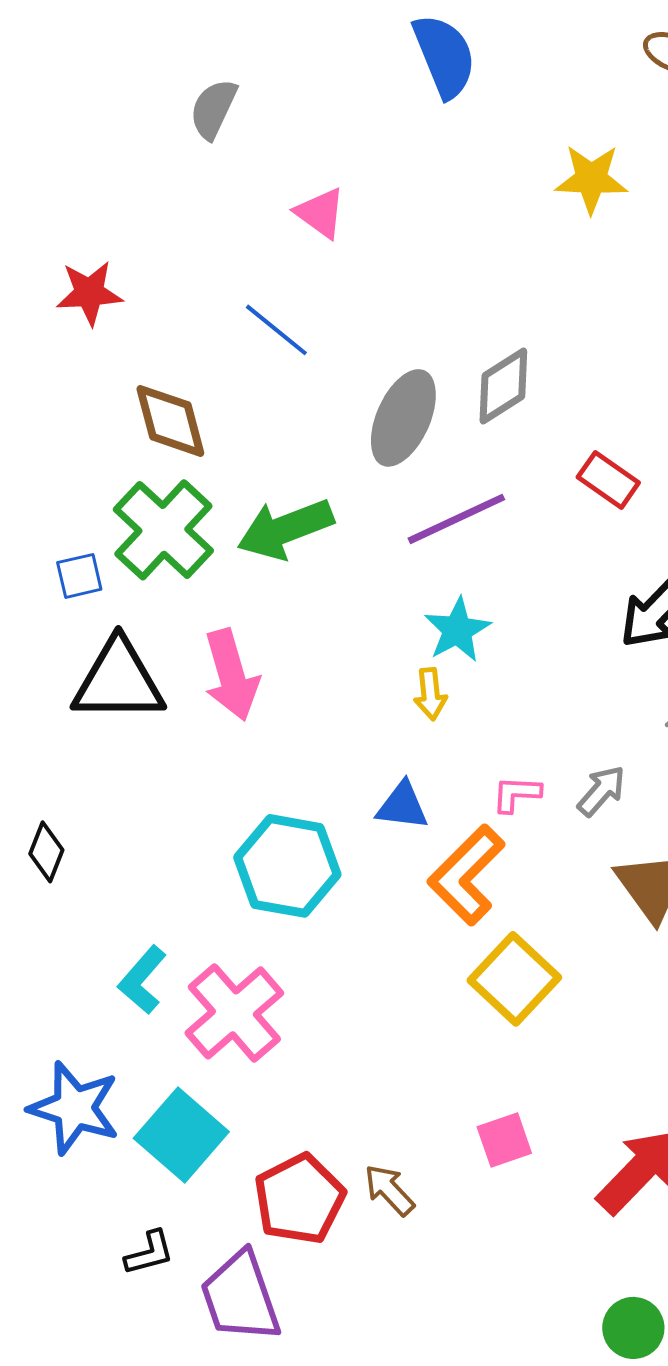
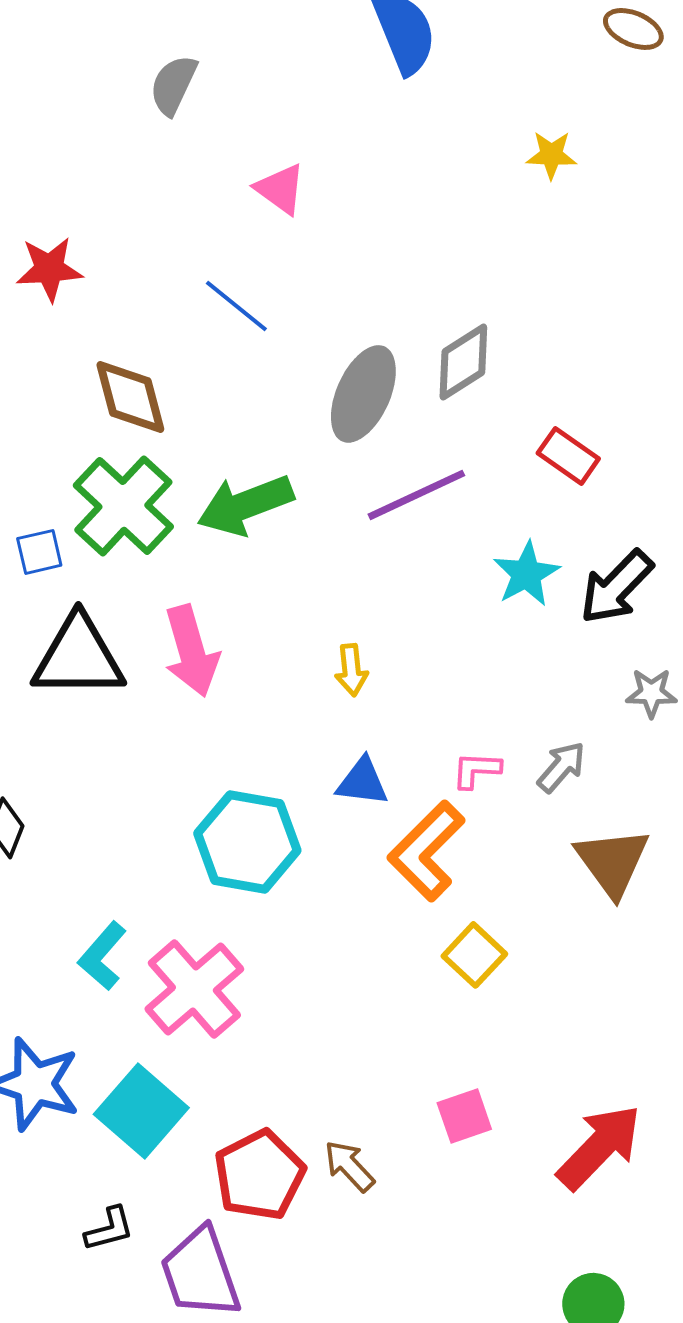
yellow star: (591, 179) -> (551, 155), size x0.7
cyan star: (457, 630) -> (526, 574), moved
yellow arrow: (430, 694) -> (351, 670), moved
yellow square: (514, 979) -> (474, 955), size x0.7

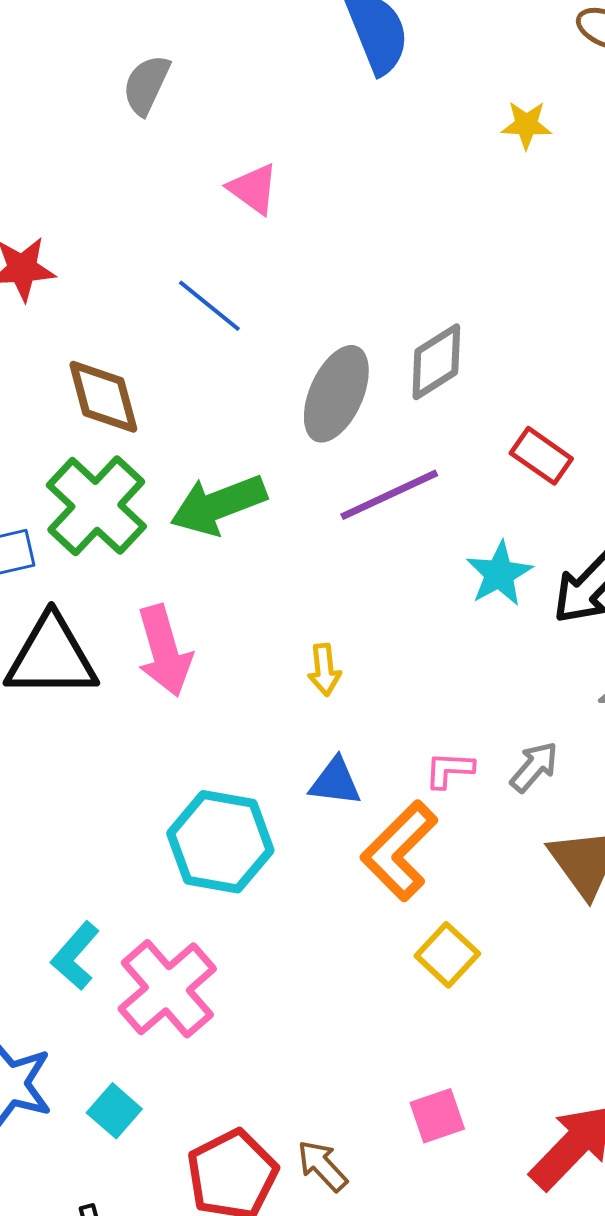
yellow star: (551, 155) -> (526, 125), moved
cyan square: (141, 1111) -> (114, 1111), size x0.6

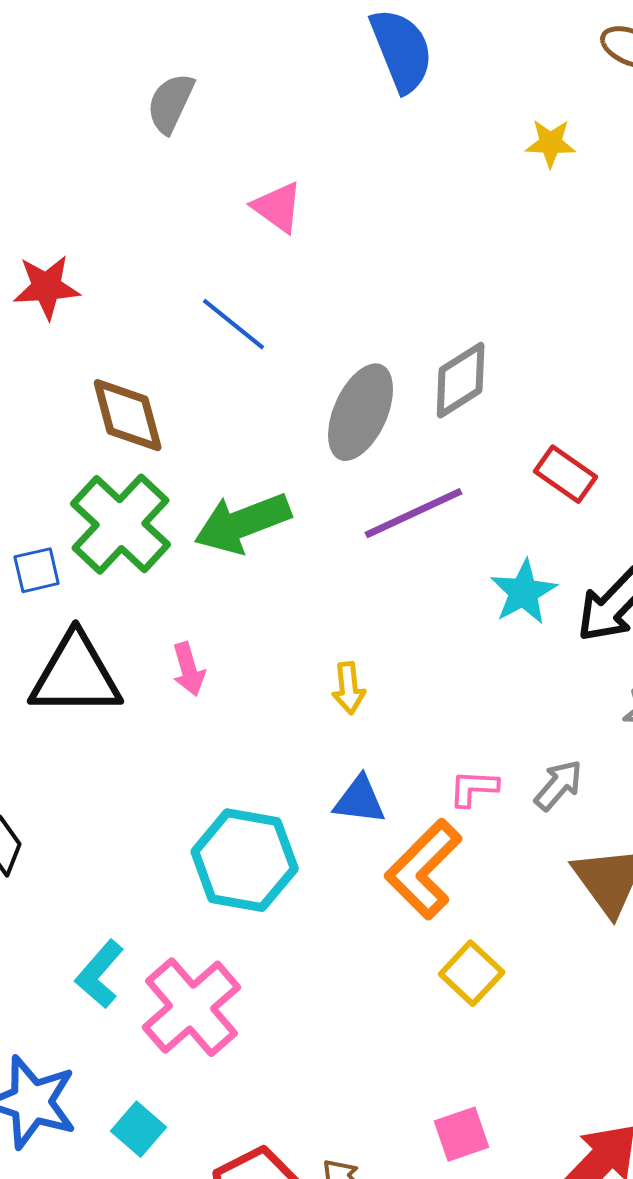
pink arrow: (164, 651) -> (189, 669), size x0.6

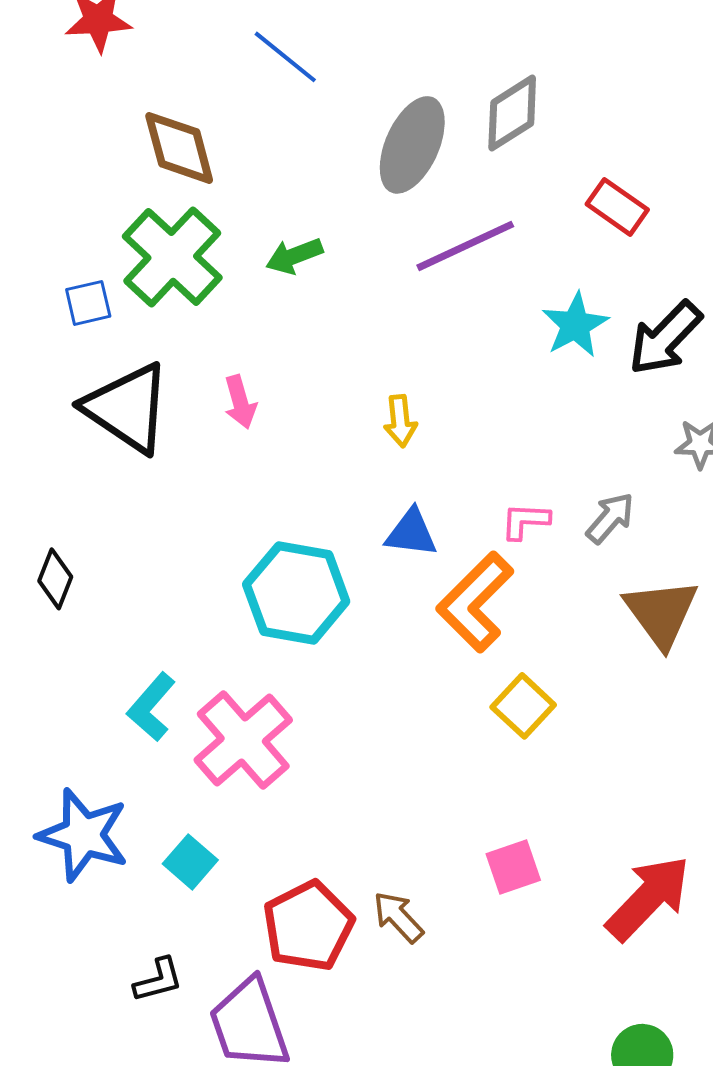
green arrow: (243, 523) -> (294, 256), size x0.6
black triangle: (76, 675) -> (127, 408), turned 34

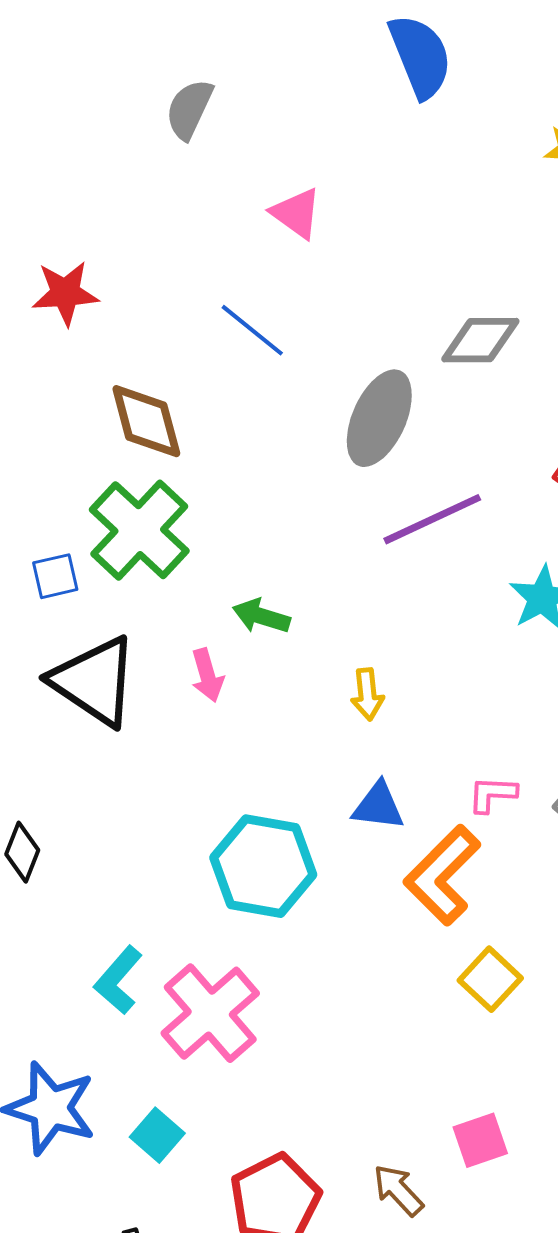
gray diamond: (512, 113) -> (480, 340), moved, turned 32
green arrow: (294, 256) -> (261, 616), moved, turned 38
brown arrow: (398, 917) -> (398, 1190), moved

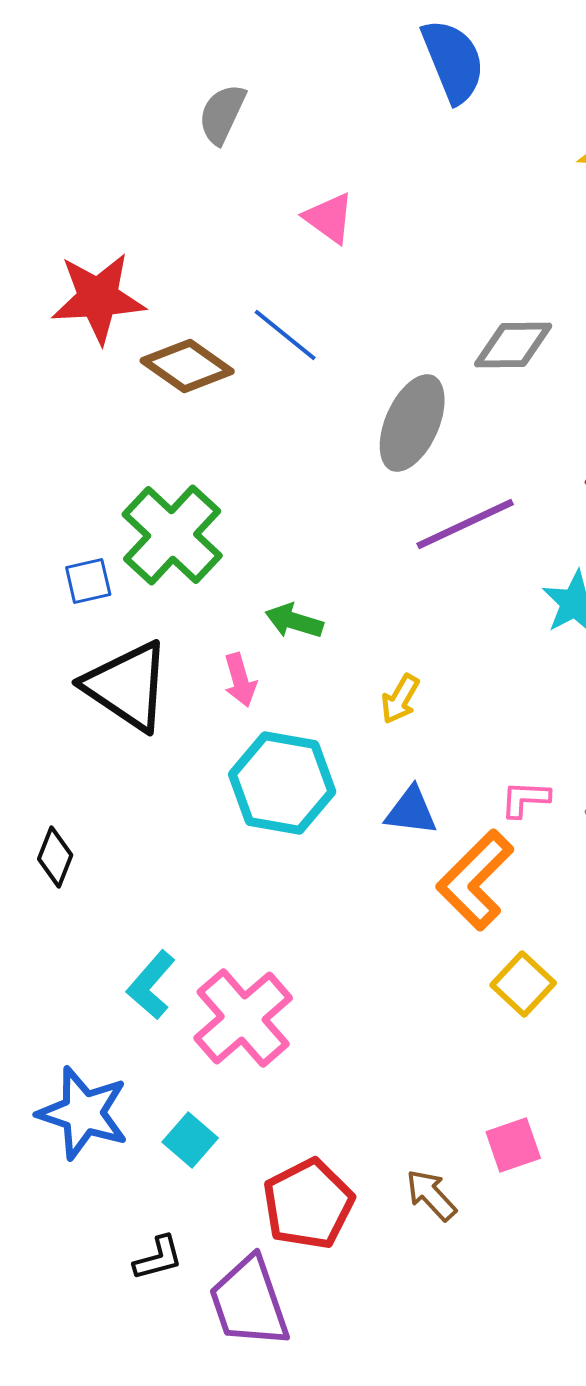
red star: (65, 293) -> (98, 298), size x1.4
brown diamond: (146, 421) -> (187, 366), moved, turned -40
yellow arrow: (367, 694) -> (400, 699), turned 36
cyan hexagon: (263, 866) -> (282, 783), moved

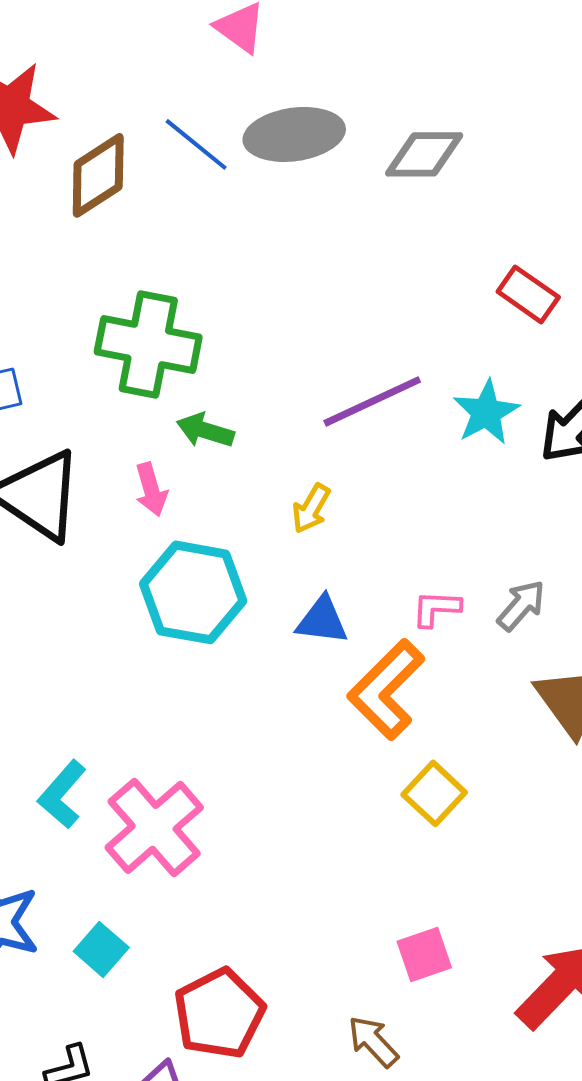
brown diamond: (187, 366) -> (98, 175), turned -68
gray ellipse: (412, 423) -> (294, 134), moved, turned 58
purple line: (465, 524) -> (372, 401), moved
green cross: (172, 535) -> (148, 344), moved, turned -32
brown arrow: (431, 1195) -> (373, 1041), moved

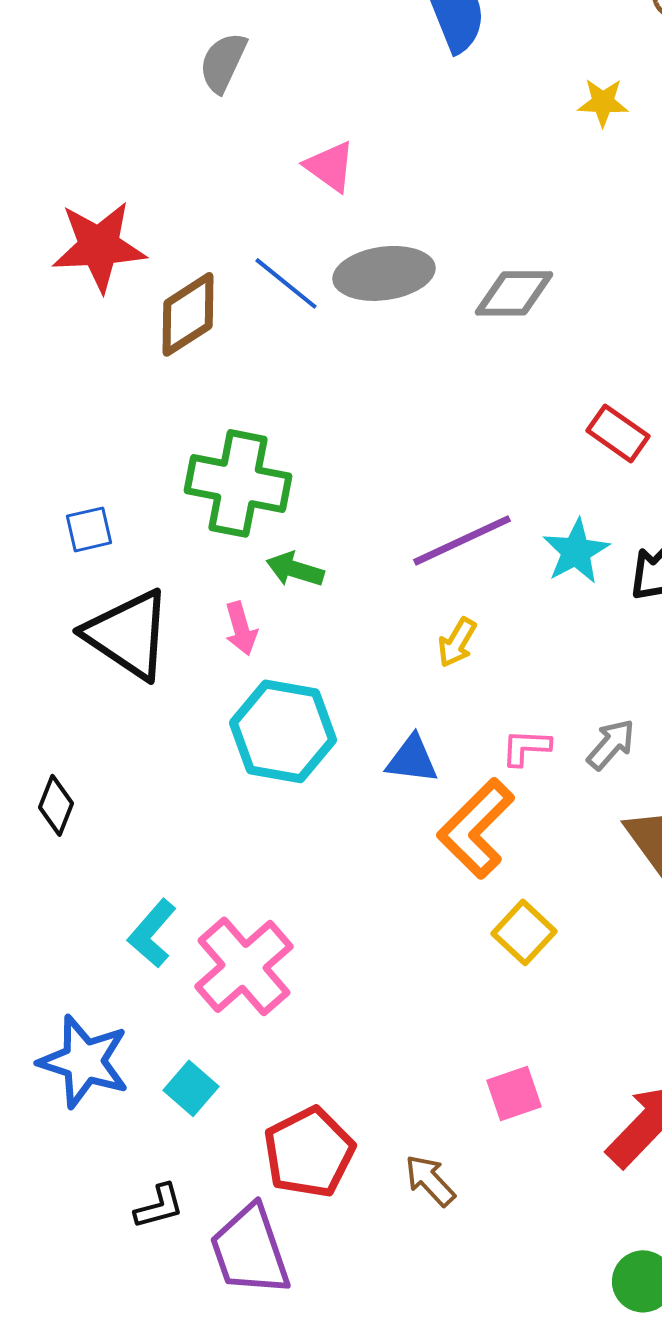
yellow arrow: (311, 508) -> (457, 642), moved
brown arrow: (373, 1041) -> (430, 1180), moved

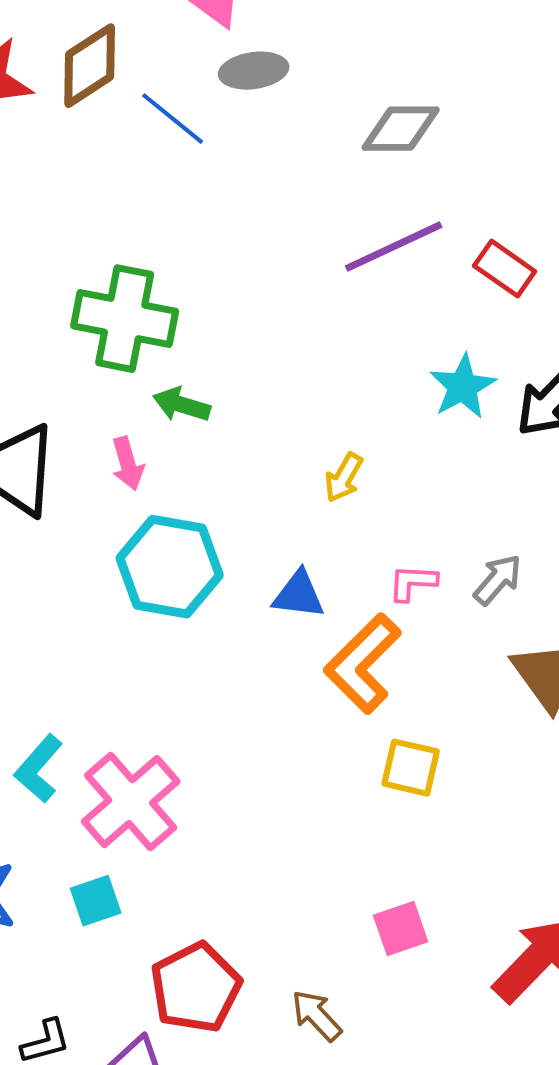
gray ellipse: (384, 273) -> (254, 71), moved, size x0.7
brown diamond: (188, 314) -> (90, 66), moved
purple line: (462, 540) -> (394, 247), moved
yellow square: (524, 932) -> (411, 768), turned -30
cyan square: (191, 1088) -> (96, 901), moved, turned 30

